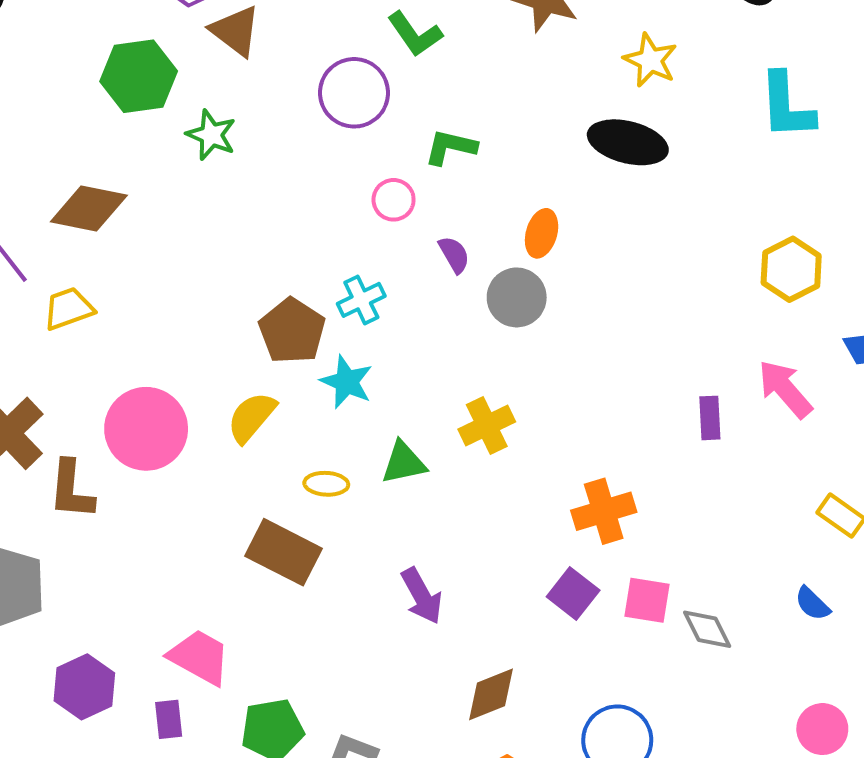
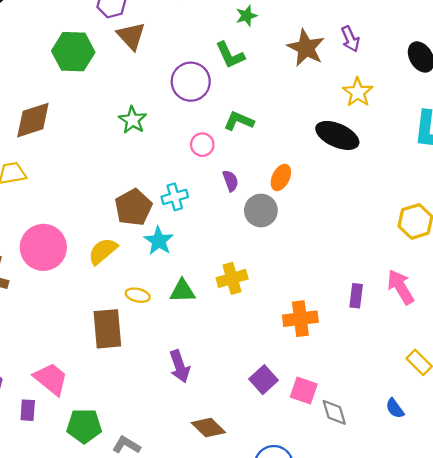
green star: (211, 135) -> (133, 120), moved
brown diamond: (89, 209) -> (33, 120), turned -39
orange cross: (604, 511) -> (300, 319), moved
brown rectangle: (284, 552) -> (107, 329), turned 48
brown diamond: (491, 694) -> (208, 428), turned 56

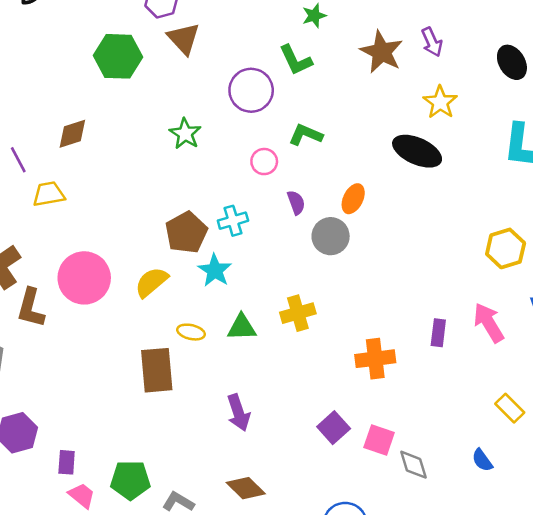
brown diamond: (33, 120) -> (72, 134), size x0.7
pink trapezoid: (51, 379) -> (82, 495), moved, size x0.7
brown diamond: (208, 428) -> (246, 488), moved

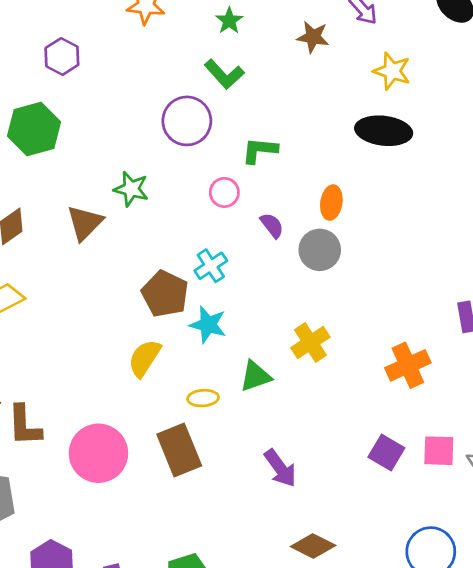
brown triangle: (184, 39) -> (85, 223), moved, turned 45
brown star: (382, 52) -> (313, 37), size x0.7
pink circle: (84, 278) -> (98, 453), moved

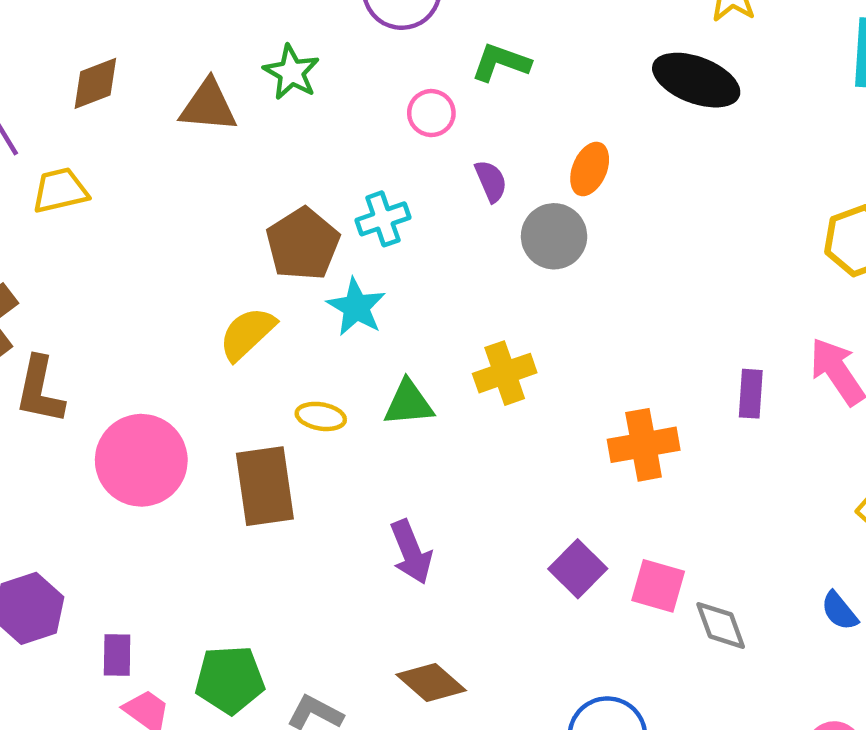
brown triangle: (85, 223) -> (208, 106), turned 36

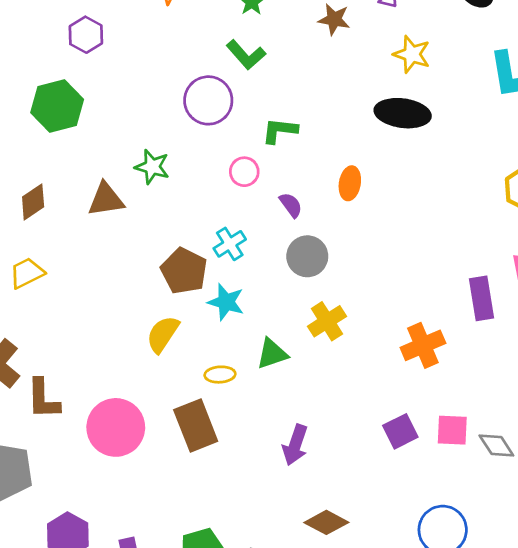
gray circle: (554, 236) -> (307, 256), moved
purple rectangle: (751, 394) -> (482, 298), size x1.4
purple arrow: (411, 552) -> (295, 445), turned 54
purple square: (578, 569) -> (400, 431), turned 32

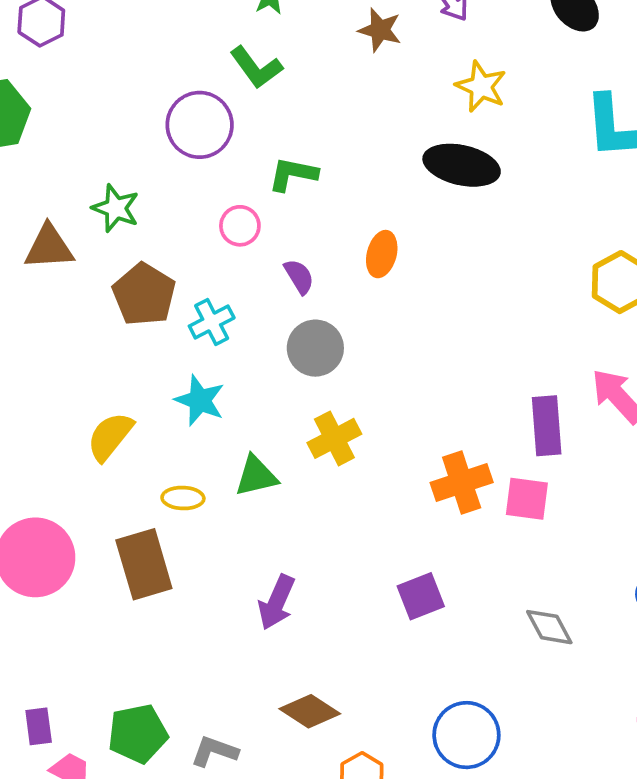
brown pentagon: (184, 271) -> (144, 294), moved
pink square: (452, 430) -> (527, 499), moved

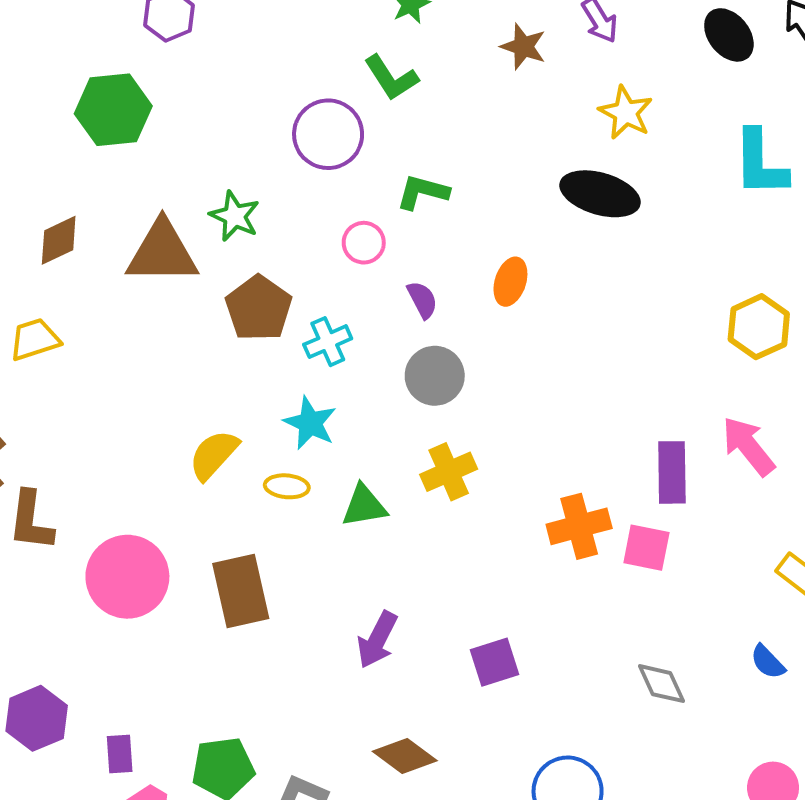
brown triangle: (49, 247) -> (162, 252), size x1.4
yellow ellipse: (183, 498) -> (287, 486), moved
purple square: (421, 596) -> (494, 662), moved

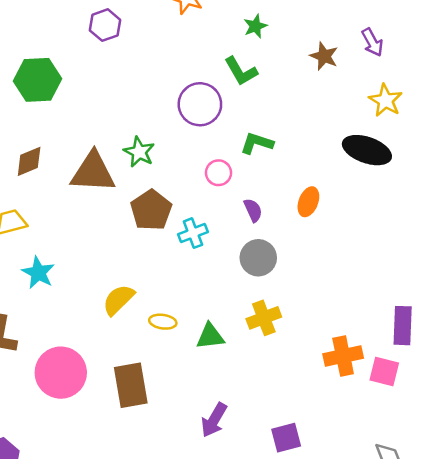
green hexagon: (113, 110) -> (38, 80), moved
cyan star: (310, 423) -> (38, 273), moved

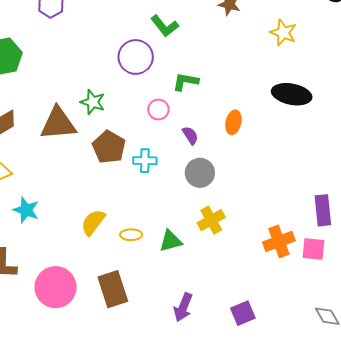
black ellipse: (367, 150) -> (292, 94), moved
cyan cross: (193, 233) -> (145, 161), turned 30

